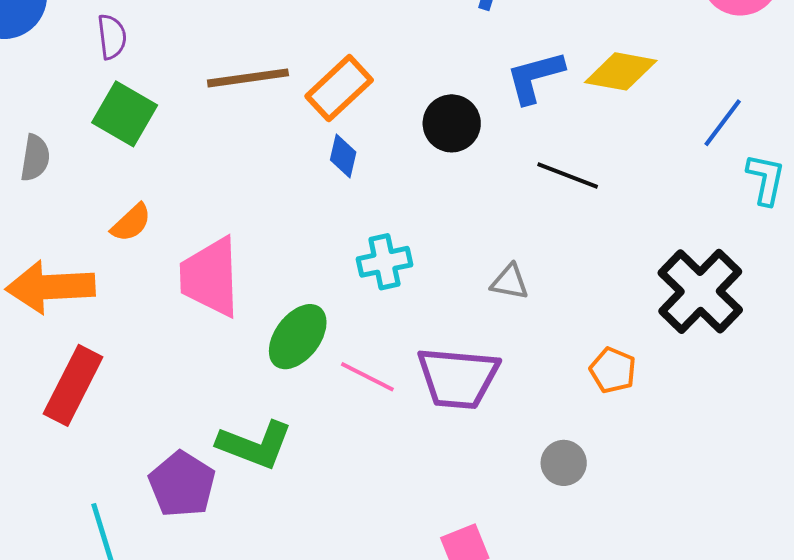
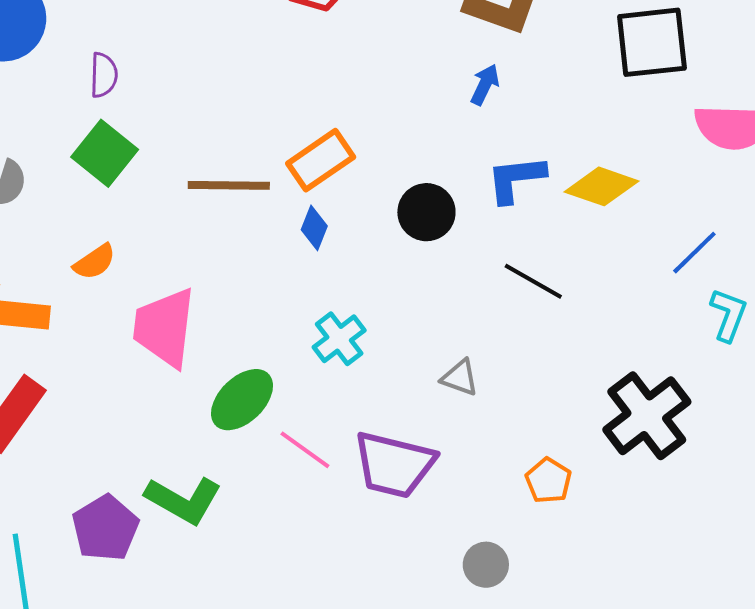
brown line: (248, 78) -> (229, 185), moved
cyan cross: (384, 262) -> (339, 339), turned -34

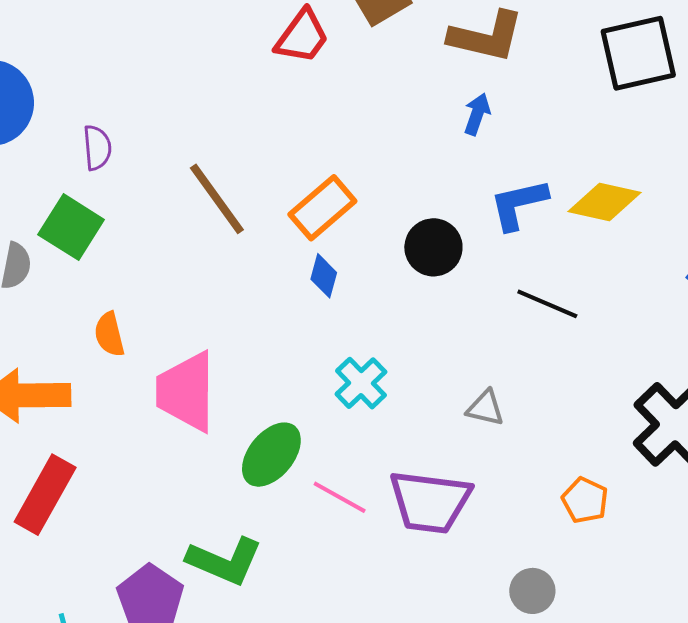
green square: (105, 153) -> (71, 227), moved
brown line: (229, 185) -> (217, 199), moved, turned 60
orange semicircle: (95, 262) -> (109, 334), turned 117

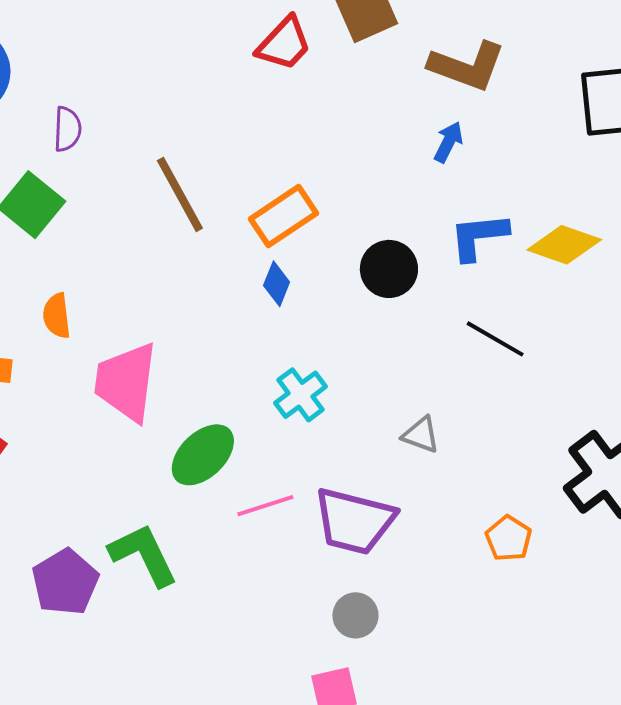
pink line: (340, 497) -> (265, 506), turned -54
green L-shape: (225, 561) -> (143, 555), turned -146
gray circle: (532, 591) -> (355, 615), moved

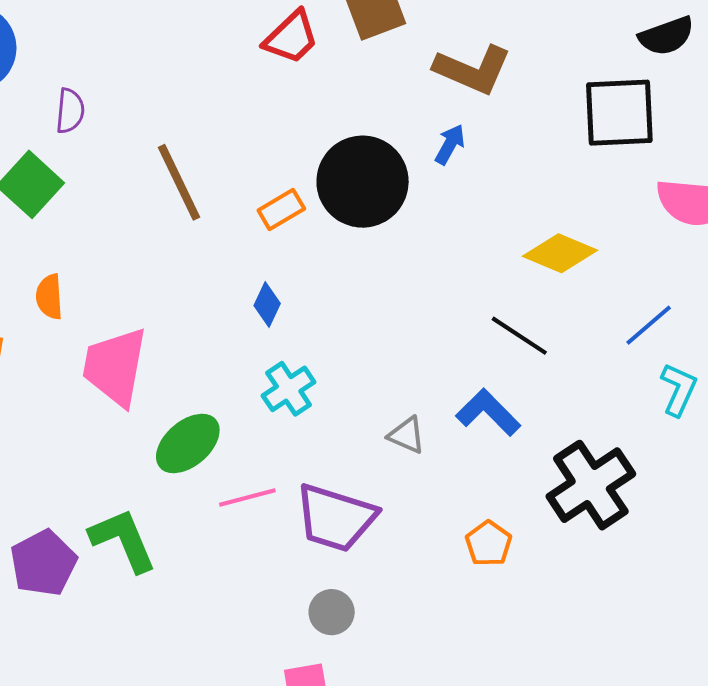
orange rectangle: (284, 216) -> (281, 209), size x0.7
blue L-shape: (479, 236) -> (488, 412), moved, turned 48
black circle: (389, 269) -> (363, 182), moved, size x1.6
blue diamond: (277, 284) -> (267, 304), moved
black line: (495, 339) -> (519, 336), moved

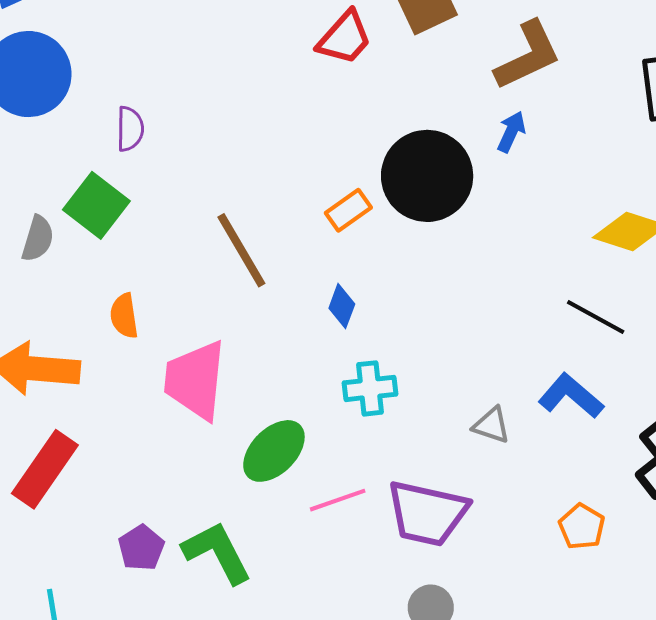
brown L-shape: (473, 70) -> (528, 56), turned -44
brown line: (179, 182) -> (241, 250), moved
cyan cross: (289, 389) -> (370, 388), turned 32
purple pentagon: (43, 563) -> (141, 548), moved, size x0.7

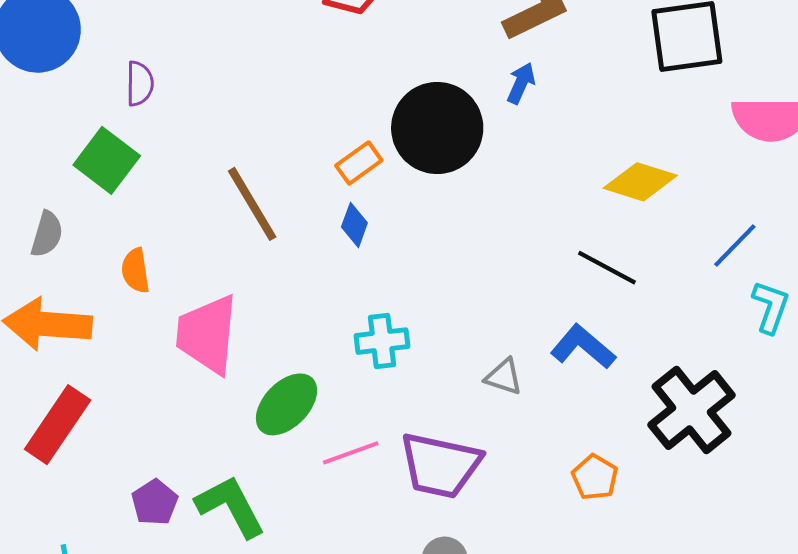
gray semicircle: (38, 239) -> (47, 234), moved
blue diamond: (342, 306) -> (354, 225), moved

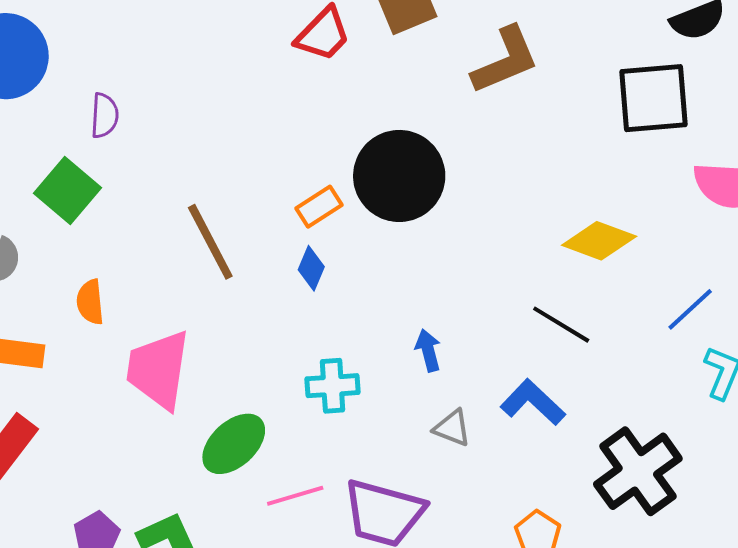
blue arrow: (521, 83) -> (428, 350), moved, turned -42

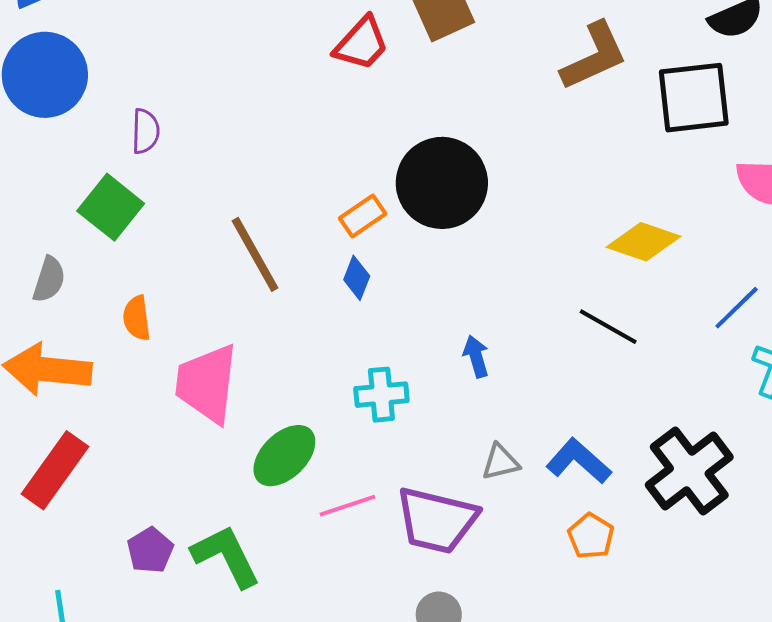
brown L-shape: (505, 60) -> (594, 56), moved
blue L-shape: (533, 402) -> (579, 461), moved
gray triangle: (452, 428) -> (500, 462), moved, turned -33

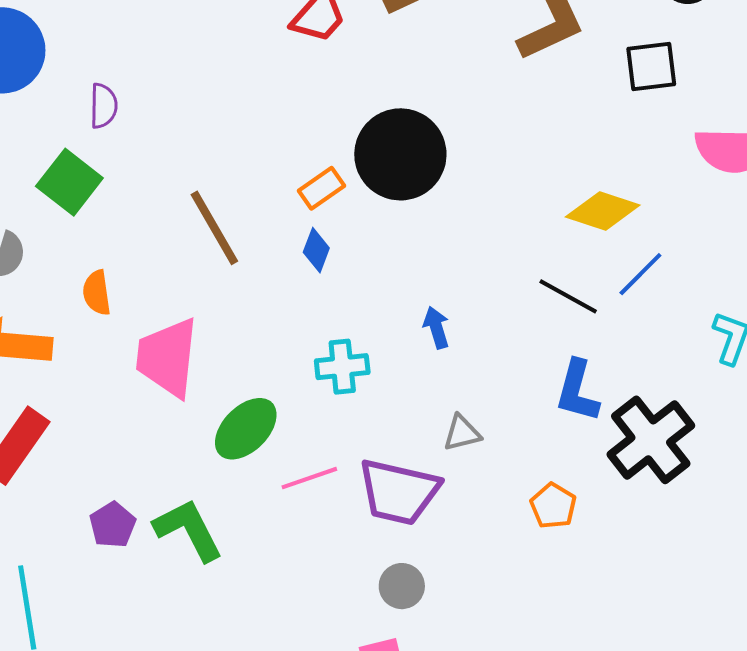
black square: (694, 98) -> (651, 66), size x0.7
blue line: (737, 308) -> (640, 274), moved
blue L-shape: (579, 461) -> (577, 391), moved, turned -116

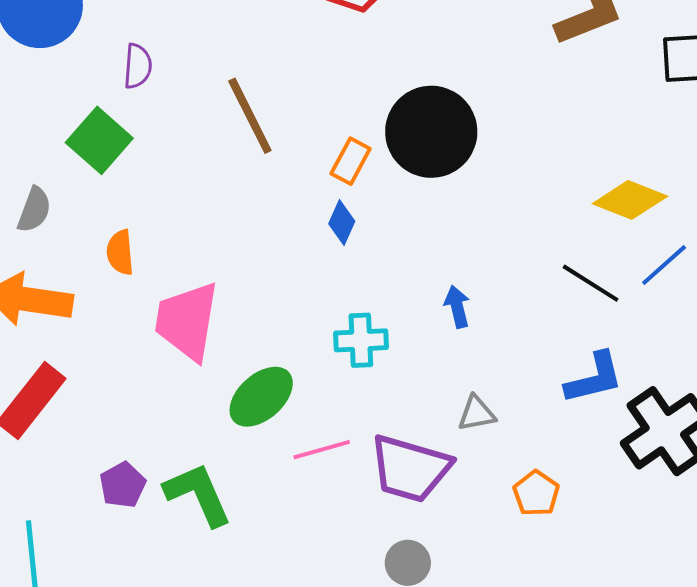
orange rectangle: (322, 188) -> (351, 161), turned -30
brown line: (214, 228) -> (250, 116), moved
blue L-shape: (577, 391) -> (594, 378), turned -122
orange pentagon: (553, 506) -> (536, 493), moved

